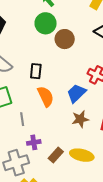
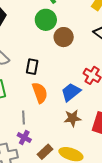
gray line: (22, 119) -> (23, 117), moved
purple cross: (34, 142) -> (24, 137), turned 32

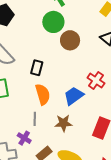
gray line: (23, 117) -> (35, 119), moved
brown star: (72, 118) -> (64, 123), moved

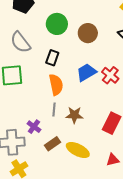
green circle: (53, 22) -> (57, 24), moved
blue trapezoid: (74, 96) -> (86, 72), moved
gray line: (35, 119) -> (54, 110), moved

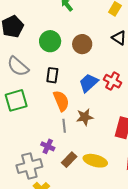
brown star: (74, 115) -> (85, 117), moved

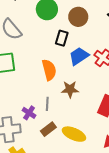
black rectangle: (52, 75) -> (62, 38), moved
gray line: (64, 126) -> (47, 104), moved

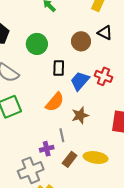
brown circle: (78, 17) -> (81, 41), moved
orange semicircle: (49, 70) -> (55, 102), turned 70
purple cross: (29, 113) -> (47, 149), turned -32

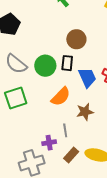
brown circle: (81, 41) -> (76, 39), moved
green circle: (37, 44) -> (45, 66), moved
blue trapezoid: (80, 81) -> (87, 78), turned 110

